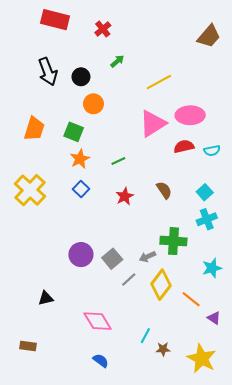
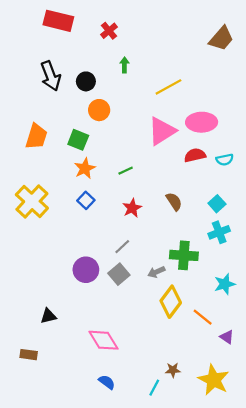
green arrow: (117, 61) -> (124, 65), turned -48
gray line: (129, 279) -> (122, 247), moved
cyan line: (145, 336) -> (154, 388), moved
brown rectangle: (28, 346) -> (29, 355), moved

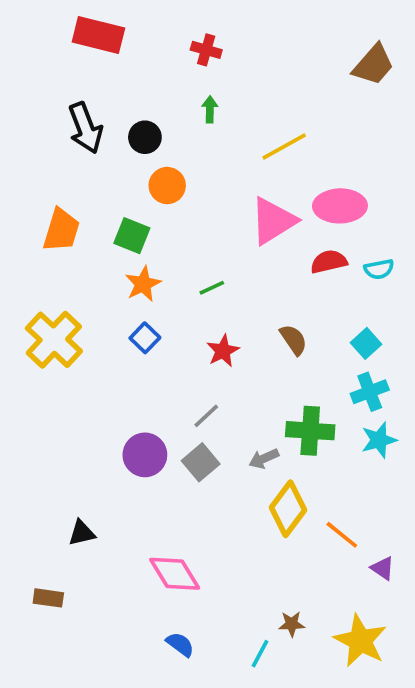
red cross: (109, 31) -> (206, 50), moved, turned -35
cyan star: (225, 284) -> (379, 440), moved

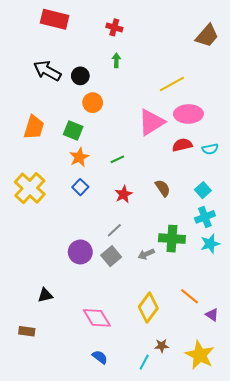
black arrow: (85, 128) -> (47, 71), turned 140
yellow line: (284, 147) -> (172, 84), moved
yellow diamond: (288, 509) -> (148, 308), moved

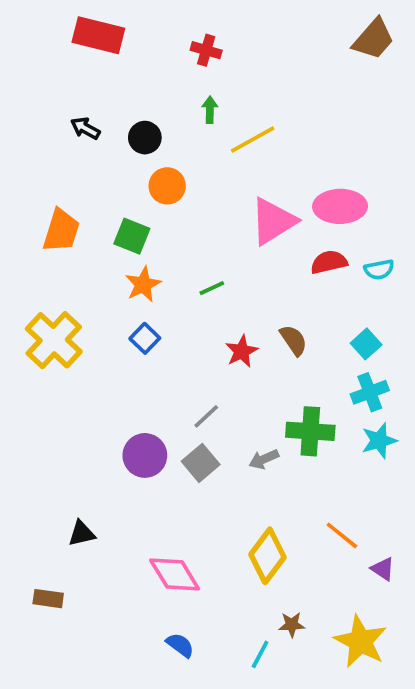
brown trapezoid: (207, 36) -> (374, 39), moved
black arrow: (47, 71) -> (85, 128), size x0.6
yellow line: (172, 84) -> (253, 139), moved
red star: (124, 194) -> (242, 351), moved

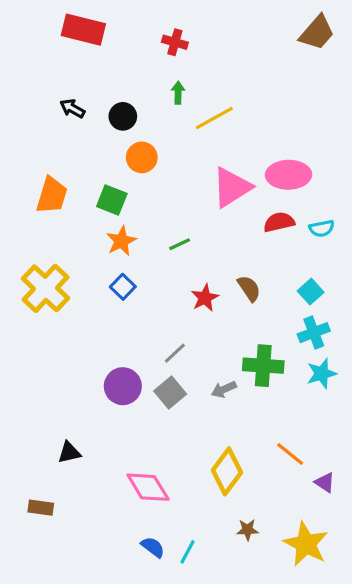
cyan line: (260, 654) -> (188, 552), moved

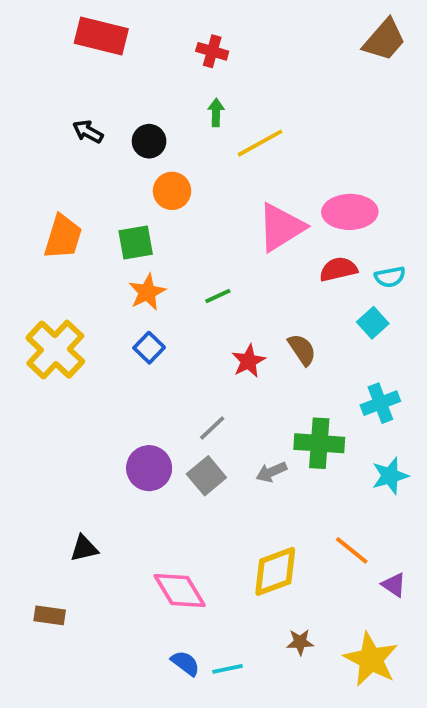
green square: (112, 200) -> (136, 243), turned -32
cyan square: (311, 292) -> (373, 323), moved
cyan star: (322, 374) -> (390, 476), moved
yellow diamond: (227, 471) -> (275, 571), turned 33
cyan line: (188, 552) -> (227, 669), turned 50

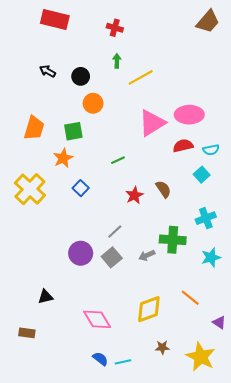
orange star: (147, 292) -> (63, 158), moved
purple triangle: (394, 585) -> (219, 323), moved

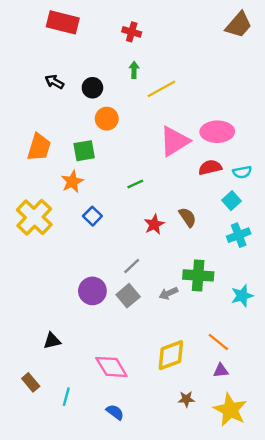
cyan cross: (206, 218) -> (239, 235), moved
purple triangle: (219, 323) -> (221, 371), moved, turned -40
brown rectangle: (27, 333) -> (31, 382), turned 42
cyan line: (123, 362) -> (66, 397), moved, turned -63

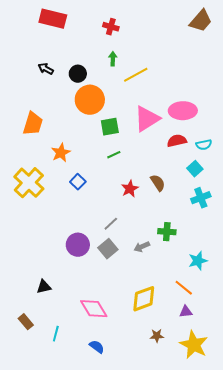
orange circle: (107, 119) -> (90, 100), size x1.5
green square: (84, 151) -> (110, 127), moved
green cross: (198, 275) -> (167, 232), size x0.7
cyan star: (242, 296) -> (198, 261), moved

